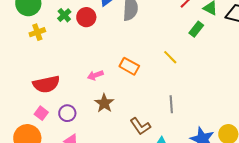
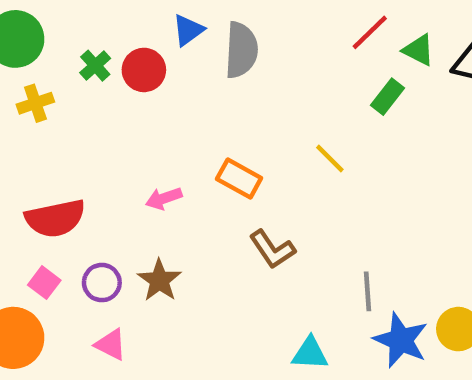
brown star: (104, 103) -> (159, 280), moved
gray line: (171, 104) -> (368, 291), moved
brown L-shape: (140, 126) -> (272, 249), moved

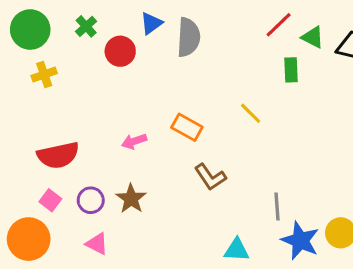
green cross: (95, 66) -> (86, 26), moved
green rectangle: (387, 97) -> (291, 70), turned -40

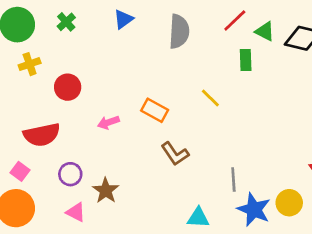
gray semicircle: (189, 37) -> (179, 31), moved
red circle: (120, 51) -> (68, 87), moved
brown star: (131, 199) -> (106, 190), moved
pink square: (50, 200) -> (20, 171), moved

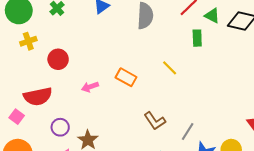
brown L-shape: (175, 154) -> (155, 121), moved
pink square: (20, 171) -> (17, 117), moved
gray line: (233, 180) -> (188, 131), turned 36

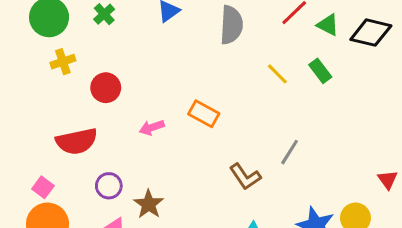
green rectangle: (197, 38) -> (320, 71), moved, turned -35
yellow line: (170, 68) -> (277, 74), moved
pink square: (17, 117) -> (43, 187), moved
gray line: (188, 131) -> (290, 152), moved

